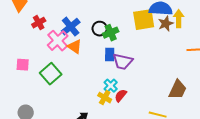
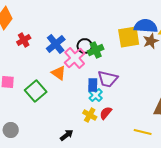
pink cross: (58, 41) -> (75, 58), moved
orange triangle: (75, 47) -> (59, 73), moved
blue rectangle: (110, 55) -> (93, 85), moved
cyan cross: (111, 86) -> (96, 95), moved

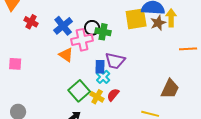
red cross: (24, 40) -> (31, 22), turned -32
green cross: (96, 50) -> (103, 32), turned 35
pink cross: (75, 58) -> (82, 40), turned 30
green square: (36, 91) -> (79, 91), moved

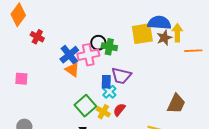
blue cross: (63, 26) -> (69, 55), moved
orange line: (188, 49) -> (193, 51), moved

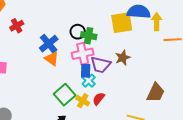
red cross: (37, 37) -> (17, 26), turned 32
brown star: (164, 38) -> (123, 58), moved
pink cross: (88, 55) -> (83, 54), moved

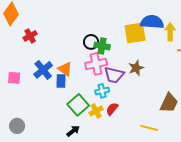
blue cross: (49, 44) -> (43, 70), moved
blue rectangle: (86, 71) -> (61, 81), moved
cyan cross: (89, 81) -> (102, 91), turned 32
yellow cross: (83, 101) -> (96, 111), turned 32

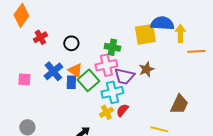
black circle: (91, 42) -> (71, 43), moved
cyan cross: (102, 91) -> (112, 92), size x1.5
green square: (78, 105) -> (88, 80), moved

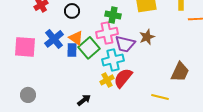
pink square: (24, 79) -> (25, 47), size x1.6
red semicircle: (122, 110) -> (123, 78), size x1.5

